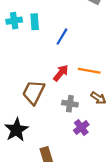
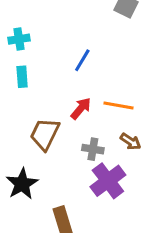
cyan rectangle: (35, 22) -> (22, 77), moved
purple cross: (81, 128) -> (108, 181), size x1.6

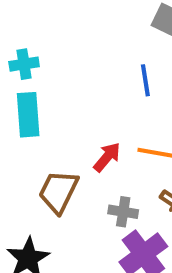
blue line: (82, 60) -> (145, 80), moved, turned -40
cyan rectangle: (22, 77) -> (28, 115), size x1.5

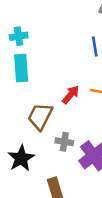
gray cross: (123, 212) -> (64, 142), moved

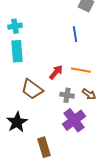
brown trapezoid: (40, 116) -> (32, 89), turned -80
gray cross: (64, 142) -> (67, 95), moved

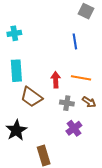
cyan rectangle: (17, 51) -> (16, 71), moved
red arrow: (56, 72) -> (56, 80), turned -42
purple cross: (74, 120) -> (74, 128), size x0.7

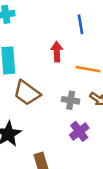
red arrow: (56, 80) -> (57, 52), moved

